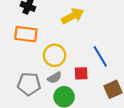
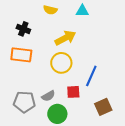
yellow circle: (55, 55) -> (61, 63), moved
blue line: (100, 56) -> (91, 76), turned 55

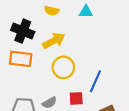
black cross: (23, 29) -> (23, 31), size x1.5
yellow arrow: (65, 38) -> (54, 41), moved

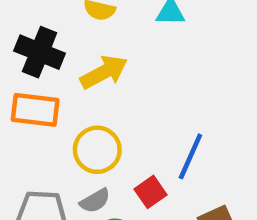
yellow circle: (63, 67) -> (97, 150), moved
red square: (76, 98) -> (150, 192), turned -32

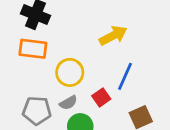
yellow arrow: (104, 72) -> (113, 36), moved

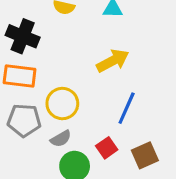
red square: (101, 97) -> (107, 148), moved
gray pentagon: (37, 111) -> (24, 120), moved

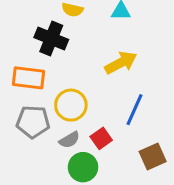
black cross: (23, 36) -> (51, 38), moved
red square: (107, 148) -> (101, 138), moved

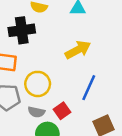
black cross: (51, 38) -> (22, 30), turned -30
gray semicircle: (69, 140) -> (36, 112), turned 42

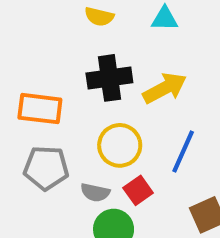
black cross: (22, 30) -> (109, 78), moved
yellow circle: (38, 84) -> (120, 145), moved

